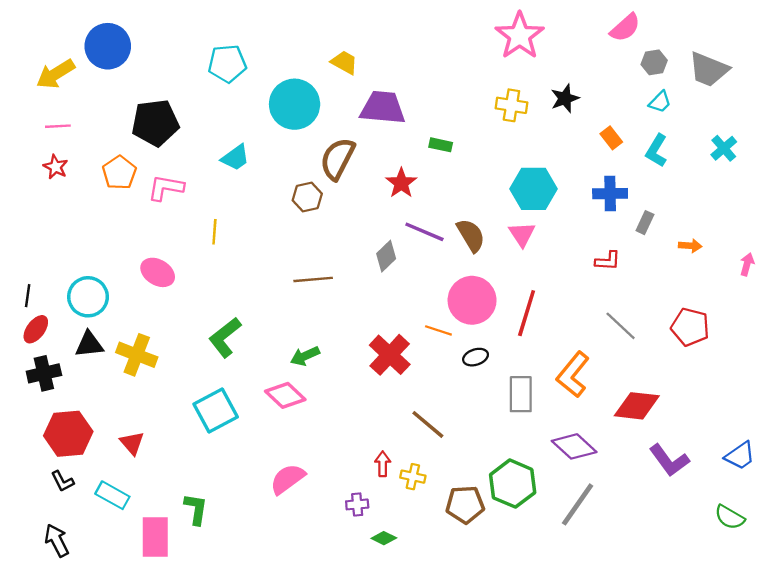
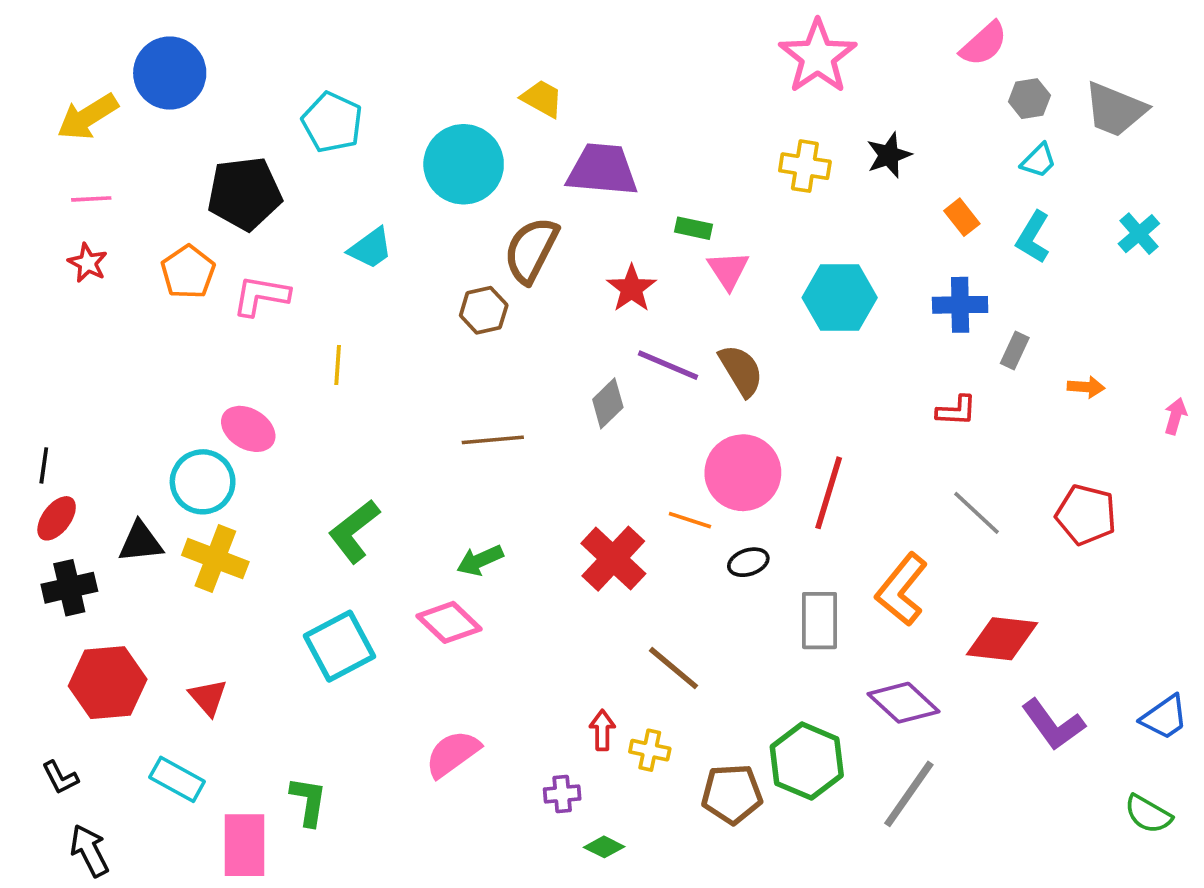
cyan pentagon: (227, 64) -> (332, 122), moved, turned 30
pink triangle: (522, 234) -> (728, 270), moved
cyan circle: (88, 297) -> (203, 482), moved
black L-shape: (62, 481) -> (60, 778), moved

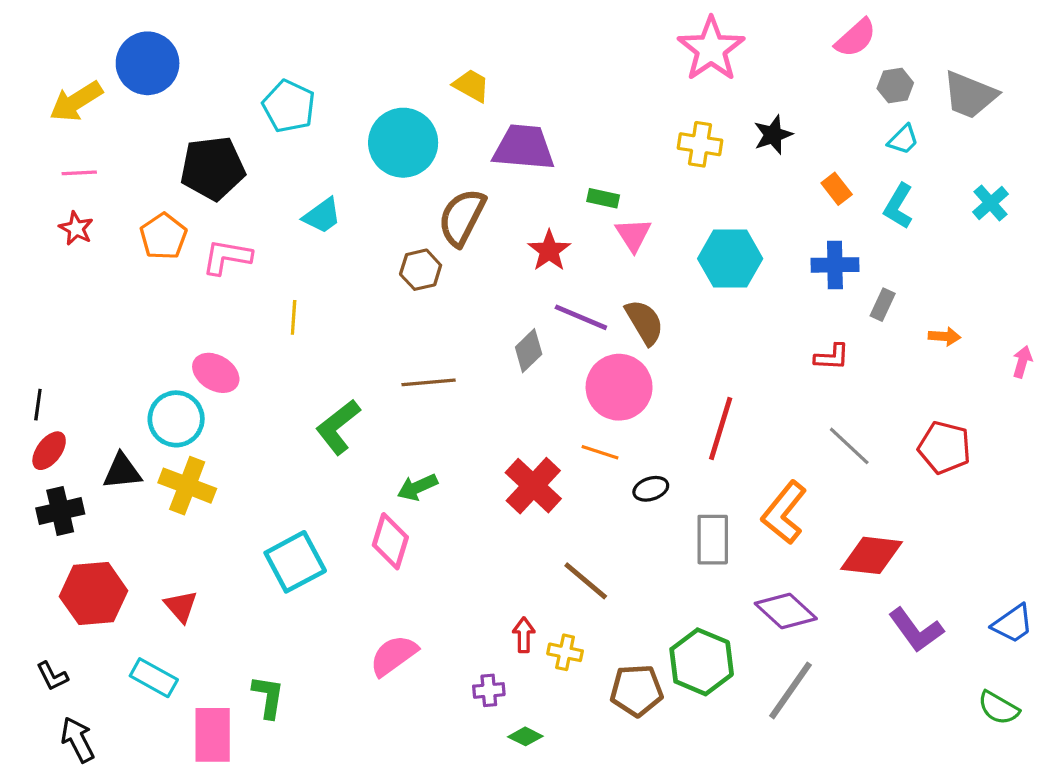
pink circle: (743, 473) -> (619, 387), moved
green L-shape: (354, 531) -> (338, 427), moved
pink diamond: (449, 622) -> (390, 541), turned 64

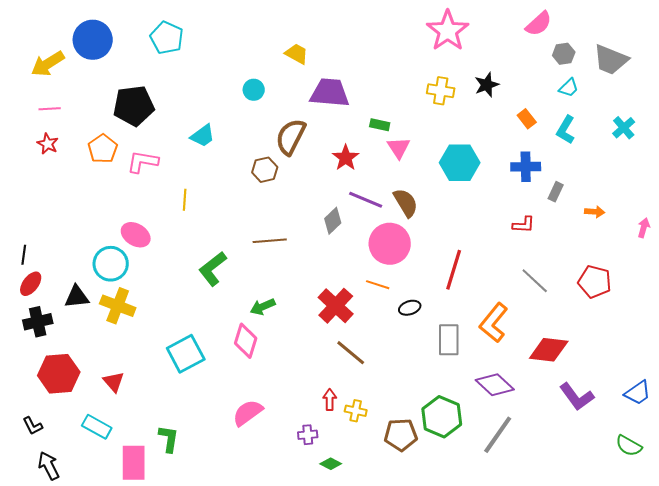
cyan pentagon: (289, 106) -> (167, 38), moved
cyan circle: (403, 143) -> (254, 90), size x0.5
brown line: (586, 581) -> (351, 353), moved

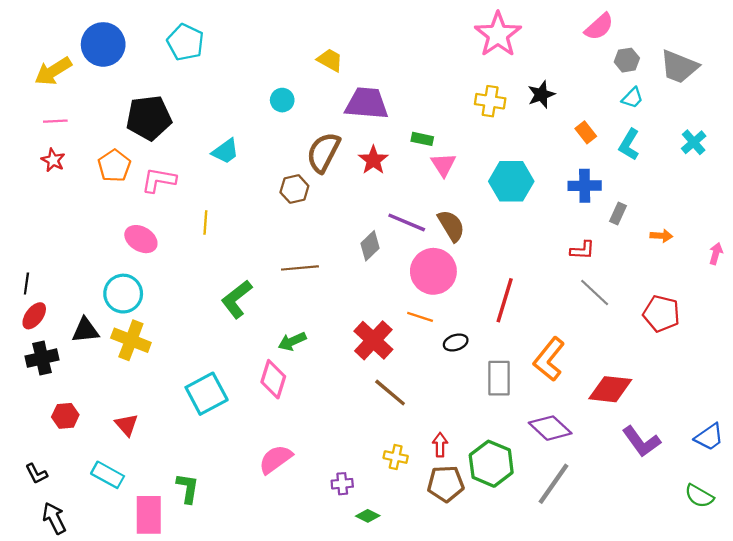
red star: (346, 158) -> (373, 160), moved
pink ellipse: (136, 235) -> (141, 239), moved
gray line: (535, 281) -> (595, 292), moved
red hexagon: (59, 374) -> (65, 416), size x0.6
red arrow: (330, 400) -> (440, 445), moved

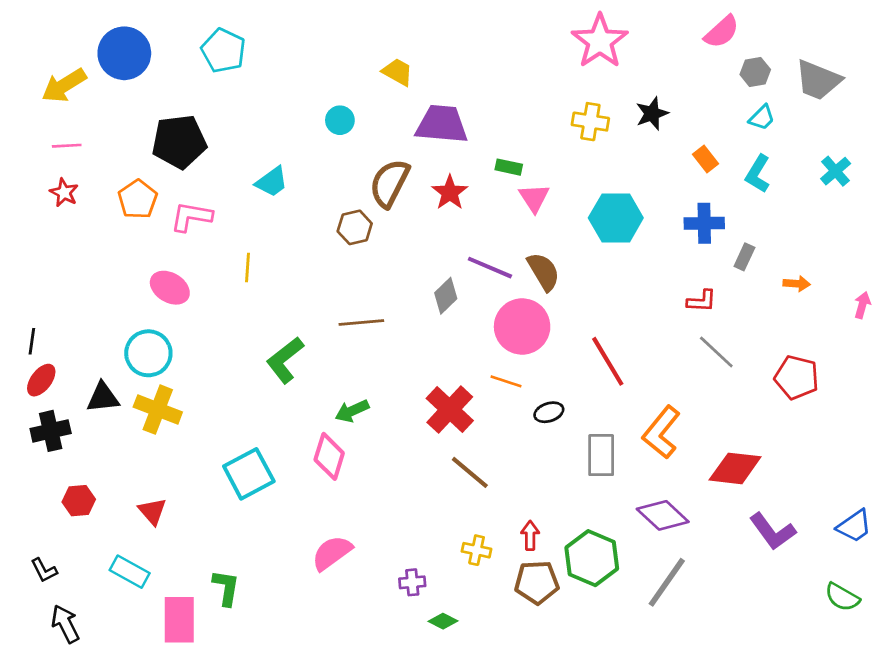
red line: (505, 300) -> (608, 361), turned -48

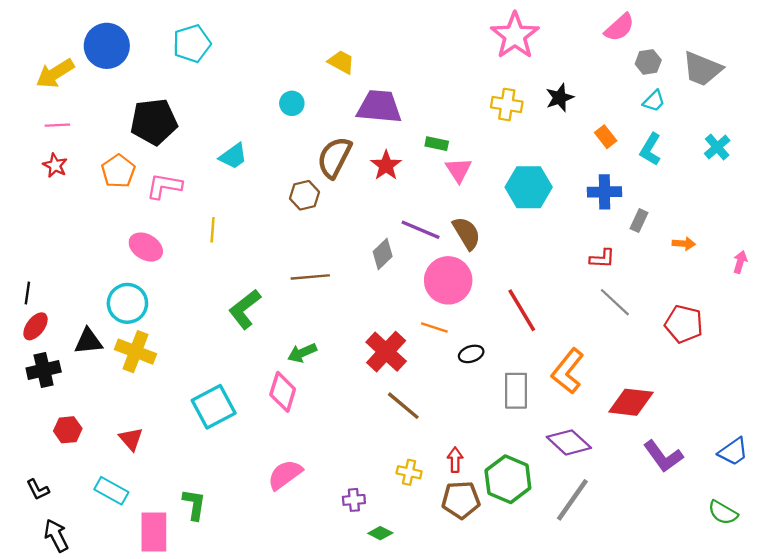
cyan pentagon: (223, 51) -> (192, 44), turned 30

